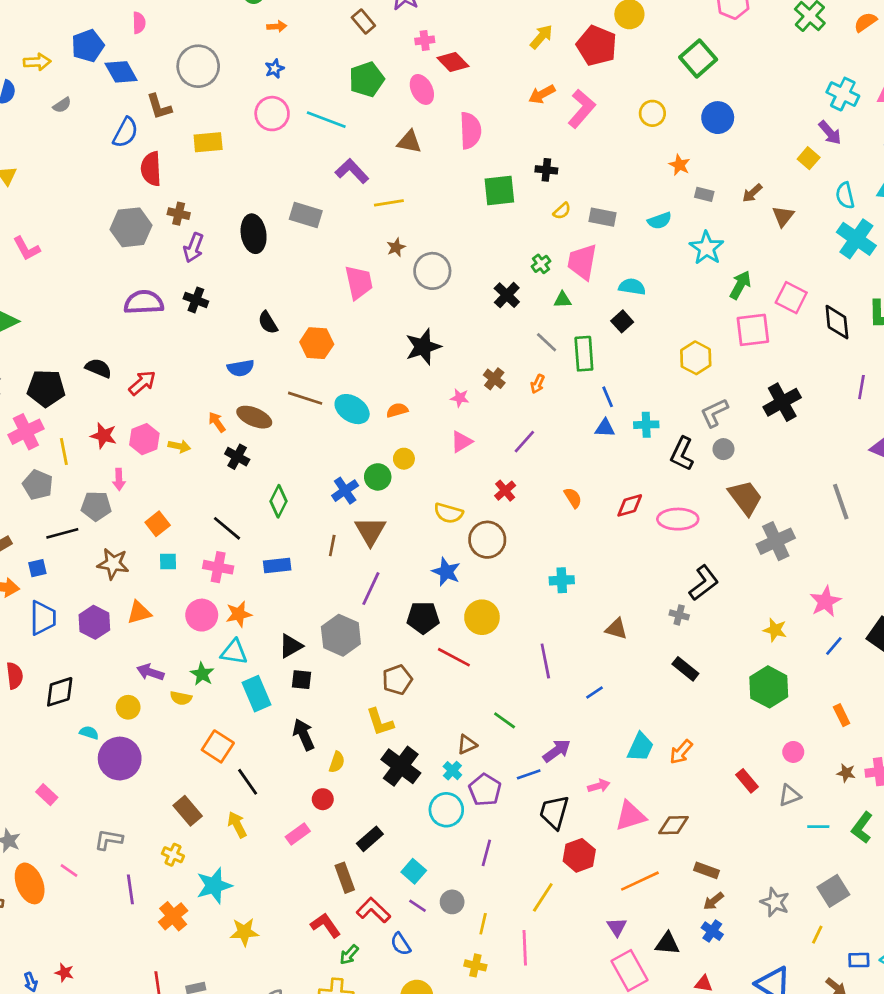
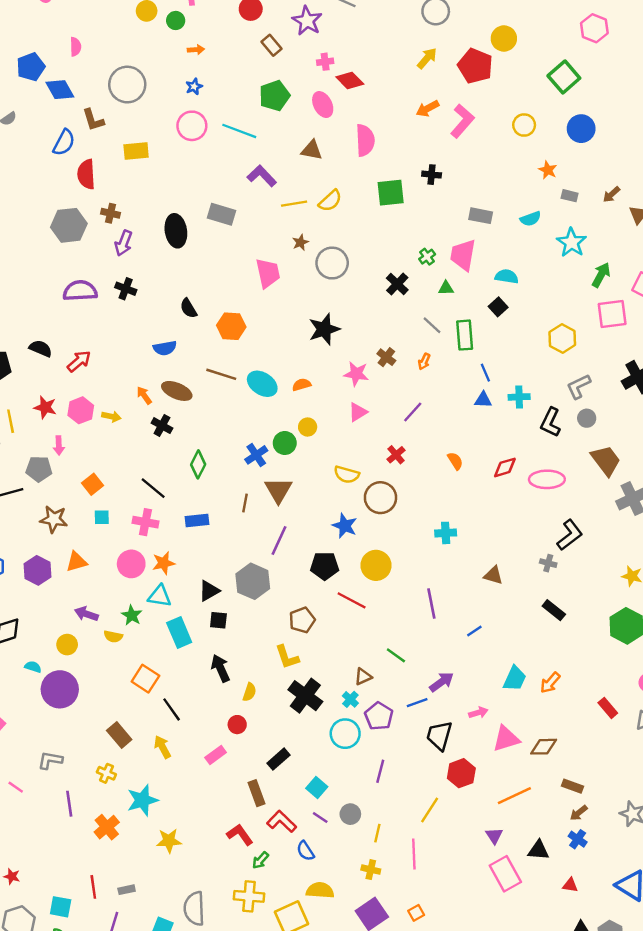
yellow semicircle: (562, 211) -> (330, 201), moved, size x1.5
pink star: (460, 398) -> (356, 374), size x1.5

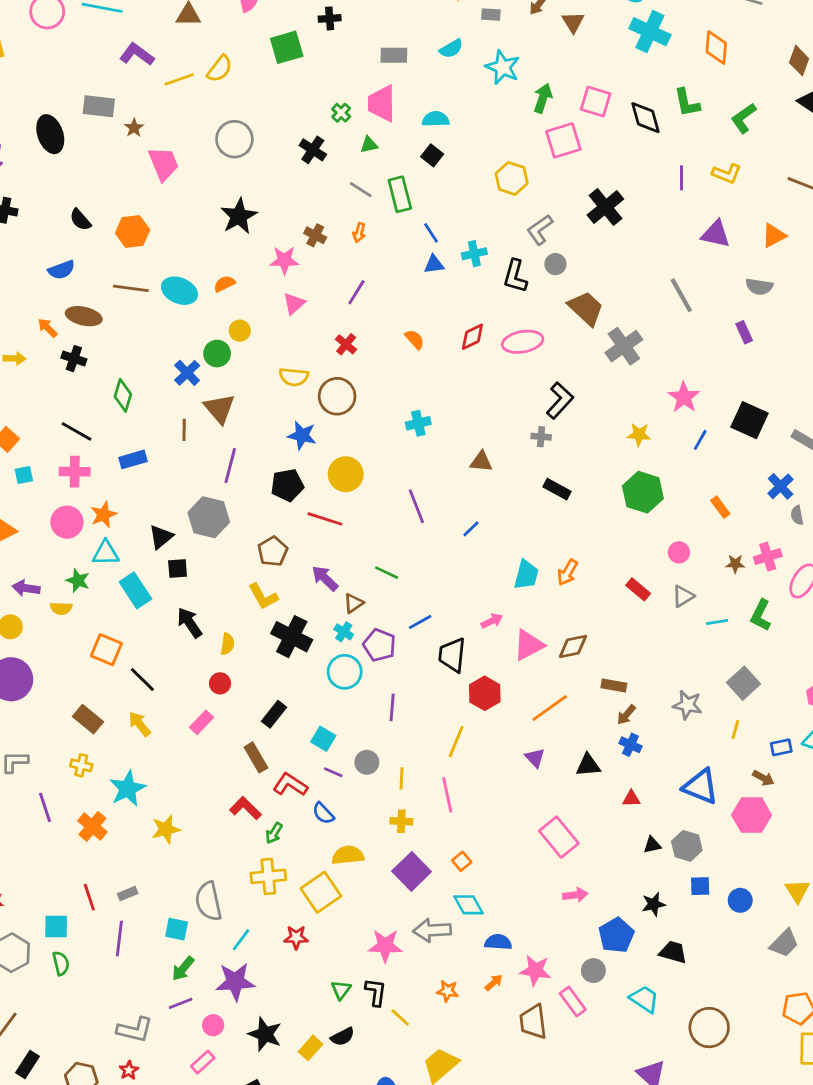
brown star: (300, 242) -> (134, 128), moved
purple arrow: (441, 682) -> (325, 578), moved, turned -90
pink rectangle: (505, 874) -> (559, 837), moved

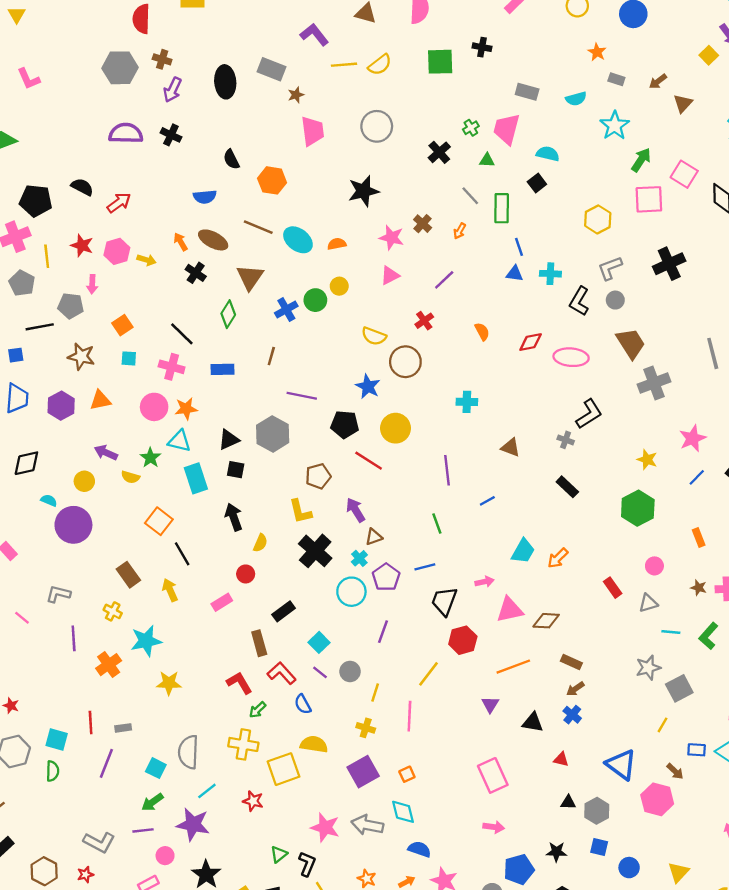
brown triangle: (219, 409) -> (250, 277), moved
purple line: (230, 466) -> (302, 396), turned 72
green line: (387, 573) -> (437, 524), moved, turned 30
gray star: (688, 705) -> (648, 668), moved, turned 30

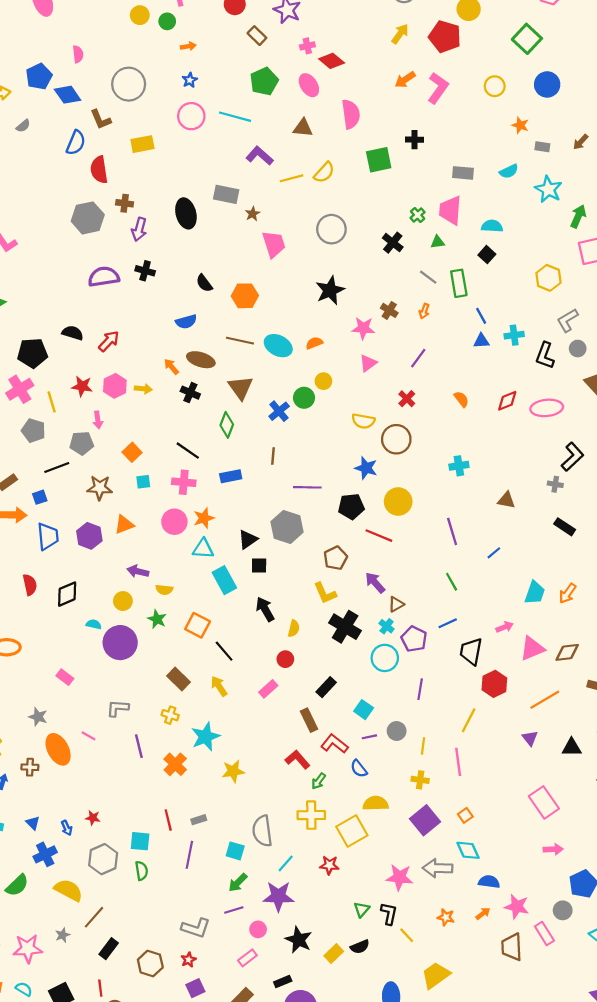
green star: (150, 458) -> (157, 619), moved
purple line: (320, 672) -> (369, 737), turned -40

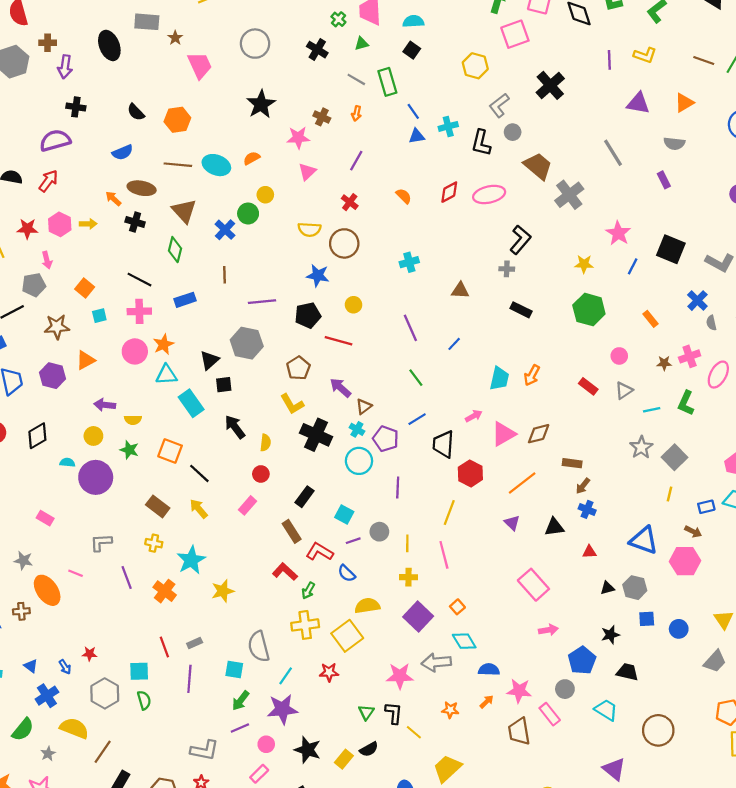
purple semicircle: (104, 277) -> (55, 140), moved
yellow circle: (398, 502) -> (354, 305), size x0.6
gray star: (63, 935) -> (48, 754), moved

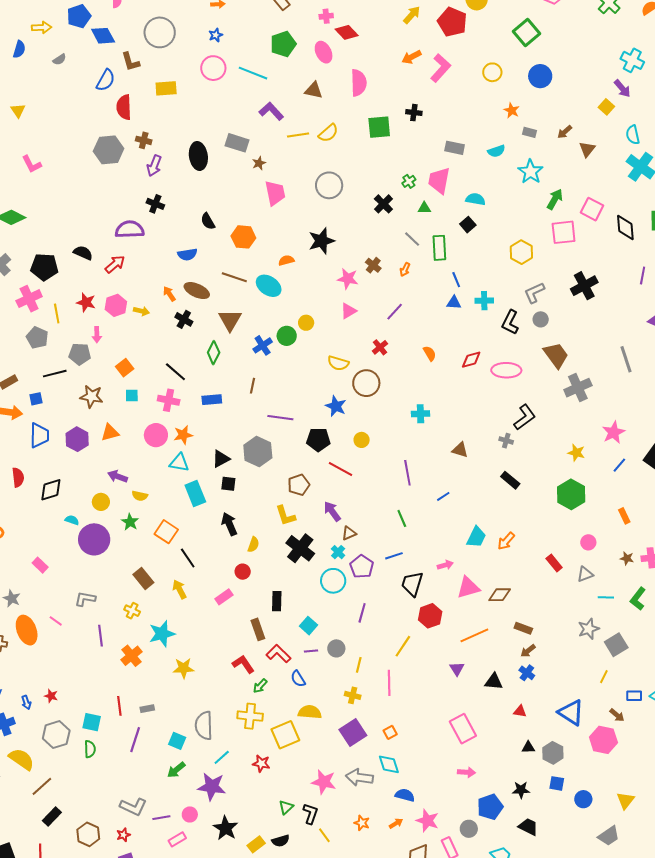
orange semicircle: (252, 158) -> (286, 260), moved
black rectangle: (305, 497) -> (277, 601), turned -48
purple line: (240, 728) -> (161, 818), moved

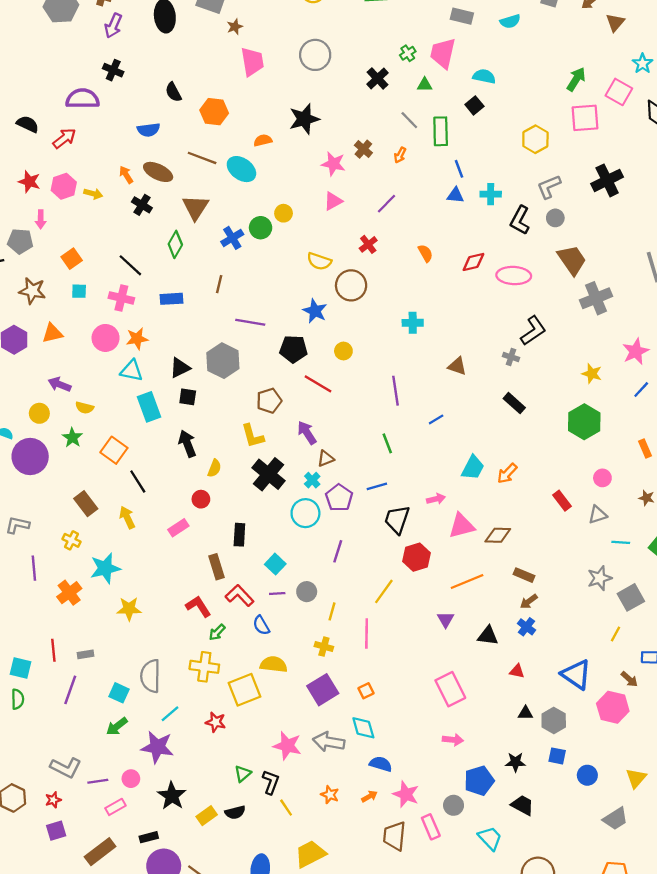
cyan star: (530, 172) -> (643, 64), moved, size x0.7

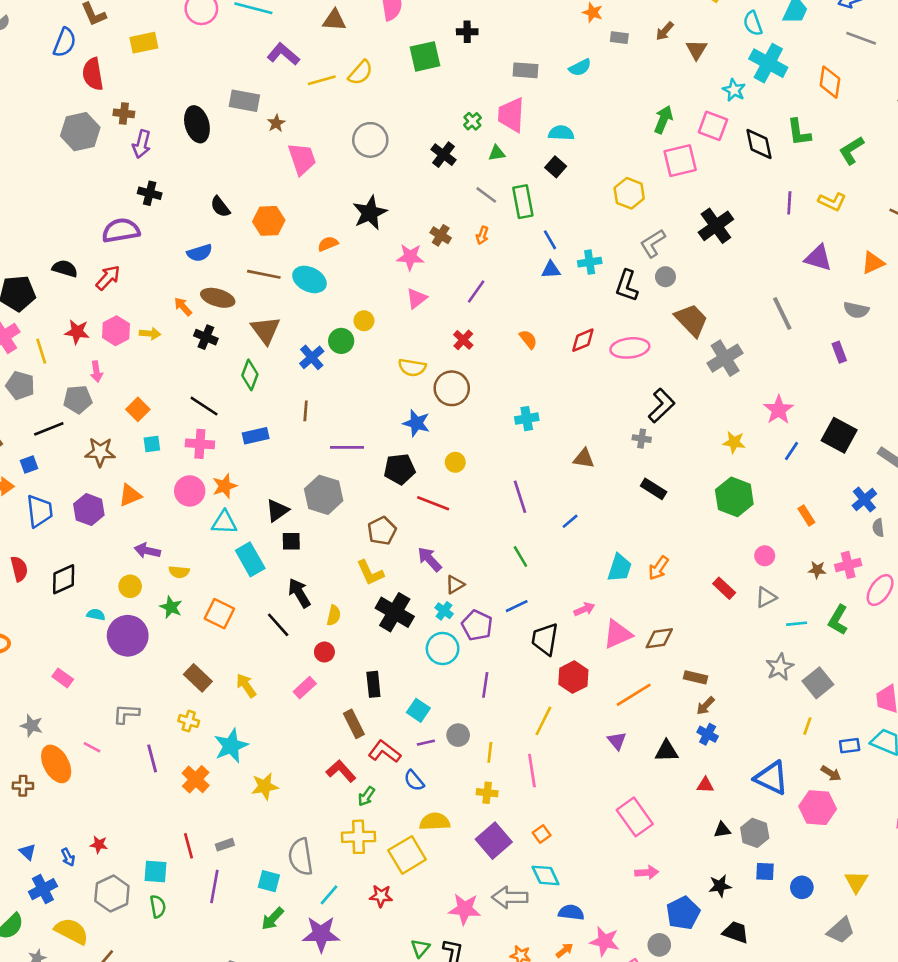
black line: (138, 481) -> (278, 625), moved

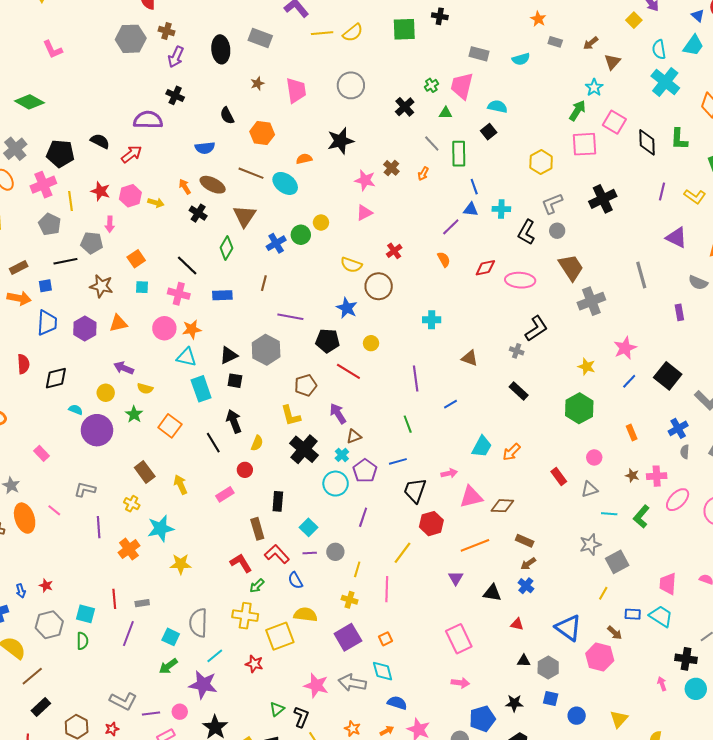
cyan star: (734, 90) -> (594, 88), moved
brown star: (276, 123) -> (257, 83), moved
purple line: (476, 291) -> (451, 227), moved

